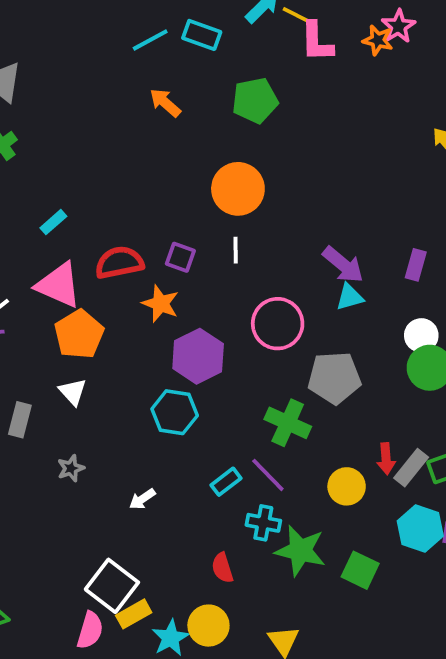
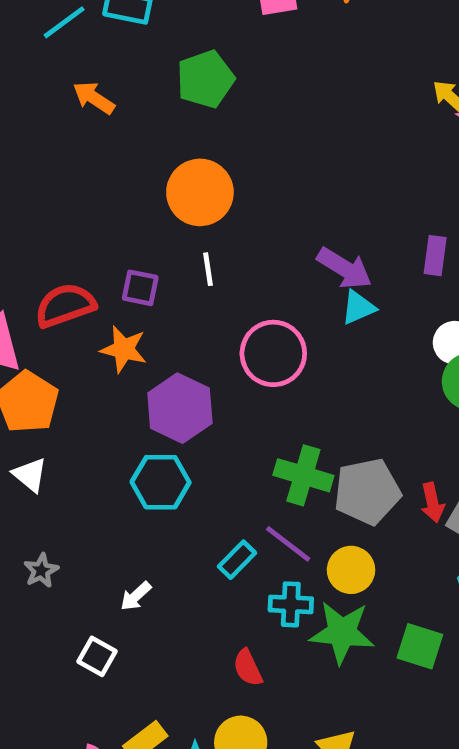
gray pentagon: (334, 378) -> (367, 492), moved
yellow circle: (347, 486) -> (351, 570), moved
white square: (112, 586) -> (97, 656), moved, size x0.6

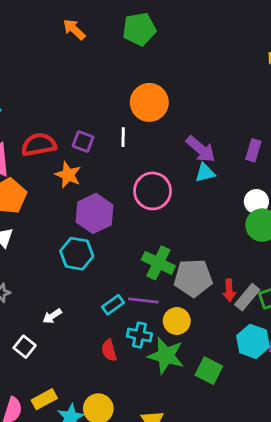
orange circle: (200, 192) -> (149, 102), moved
purple line: (288, 544) -> (143, 300), turned -40
red semicircle: (248, 668) -> (109, 350), moved

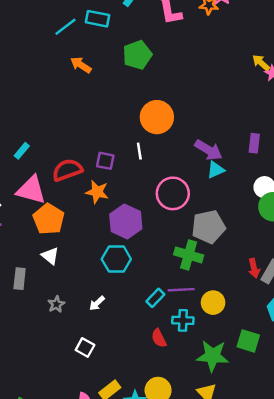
gray pentagon: (193, 278) -> (208, 227), moved
white arrow: (52, 316) -> (97, 303), moved
green star: (166, 356) -> (213, 356), moved

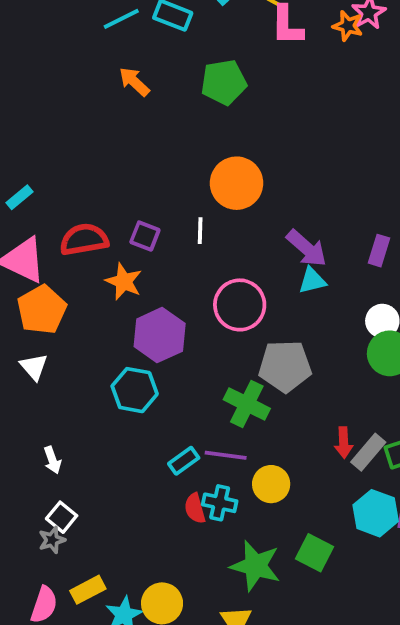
white arrow: (97, 303) -> (52, 460), moved, turned -77
gray star: (56, 304) -> (52, 540), moved
red semicircle: (159, 338) -> (195, 508), moved

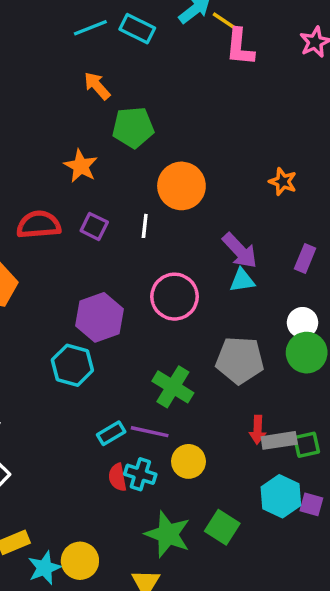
orange star: (348, 26) -> (283, 182), moved
green pentagon: (224, 82) -> (133, 127), moved
orange star: (124, 282) -> (81, 166), moved
gray pentagon: (285, 366) -> (240, 360), moved
gray rectangle: (368, 452) -> (279, 440), turned 36

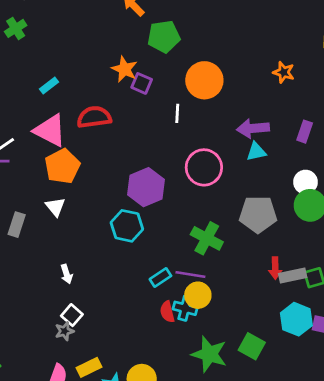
purple square: (94, 226) -> (142, 83), moved
purple arrow: (240, 251) -> (253, 128), turned 132
yellow circle: (188, 461) -> (198, 295), moved

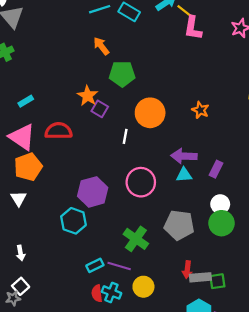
orange star: (284, 72) -> (200, 110), moved
purple rectangle: (305, 132) -> (216, 169), moved
yellow circle: (198, 295) -> (143, 287), moved

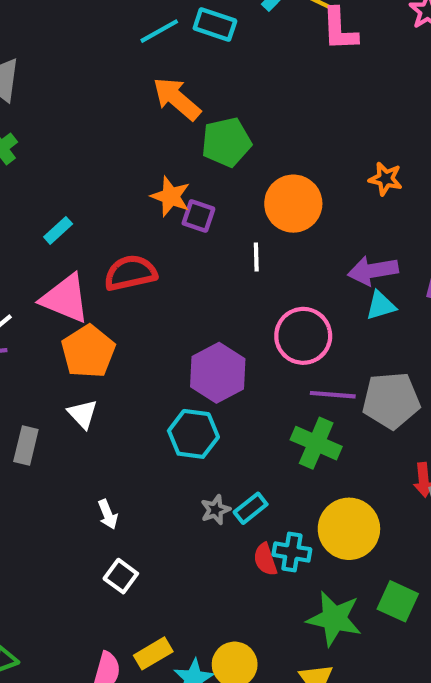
orange arrow: (101, 46) -> (177, 99), size x1.4
purple line: (119, 266) -> (333, 395), moved
yellow circle: (143, 287) -> (349, 529), size x1.5
gray star: (13, 298) -> (215, 510), moved

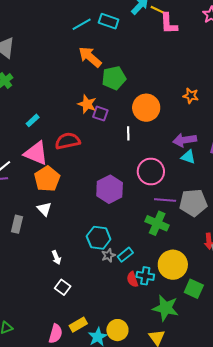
cyan triangle: (381, 306) -> (188, 157), turned 35
cyan hexagon: (193, 434) -> (99, 238), moved
green square: (398, 601) -> (194, 289), moved

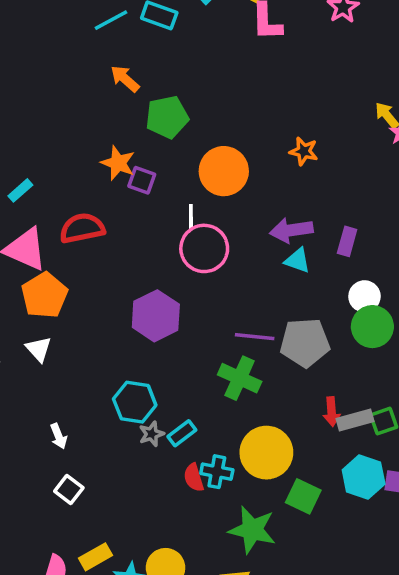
orange arrow: (90, 57) -> (125, 79), size x0.7
pink circle: (151, 172) -> (204, 248), moved

